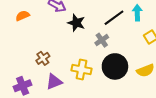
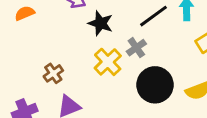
yellow cross: (81, 70) -> (108, 62), moved, turned 36

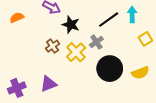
brown cross: (53, 73) -> (53, 46), moved

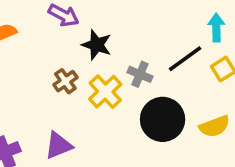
cyan arrow: (132, 14) -> (216, 27), moved
black line: (109, 20) -> (185, 59), moved
gray cross: (96, 42) -> (140, 74), turned -32

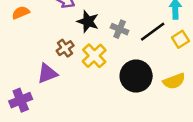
gray cross: (140, 74) -> (120, 29), moved
purple triangle: (58, 145) -> (47, 73), moved

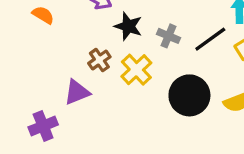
orange semicircle: (21, 13) -> (43, 15), turned 54

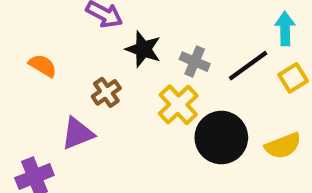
orange semicircle: (43, 15) -> (43, 66), moved
yellow cross: (136, 70) -> (178, 105), moved

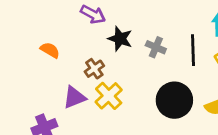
black line: (248, 66) -> (193, 50), turned -56
yellow cross: (178, 105) -> (109, 96), moved

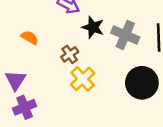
gray cross: (156, 47) -> (125, 35), size x1.5
purple triangle: (74, 97) -> (16, 80), moved, turned -35

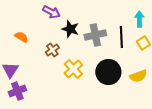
gray cross: (125, 35) -> (95, 35), turned -35
yellow cross: (83, 79) -> (73, 69), moved

